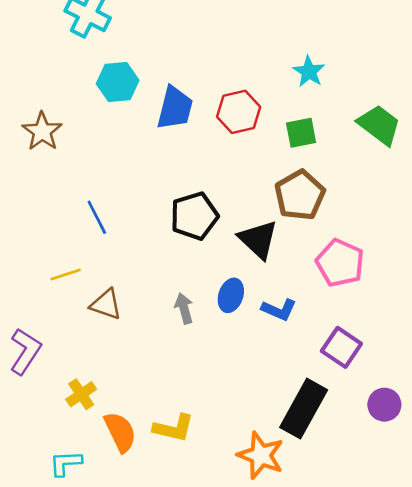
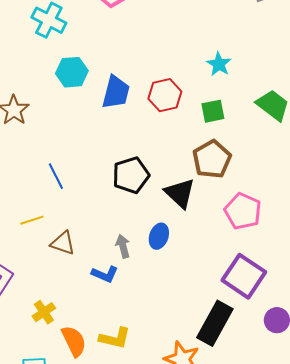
blue L-shape: (279, 310) -> (105, 274), moved
purple square: (341, 347) -> (244, 276), size x1.4

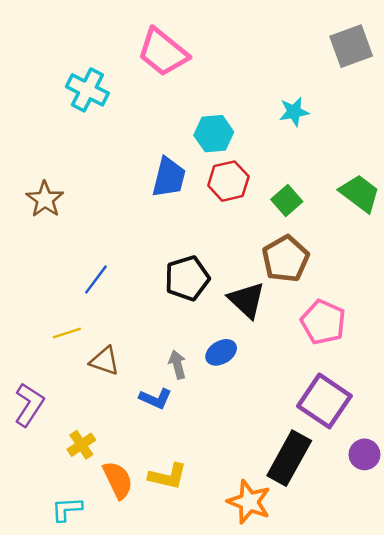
cyan star: (219, 64) -> (294, 112), moved, turned 30
cyan hexagon: (72, 72) -> (214, 134), moved
green square: (213, 111) -> (287, 200), turned -30
blue line: (56, 176) -> (96, 279), turned 64
blue ellipse: (159, 236) -> (221, 352), turned 40

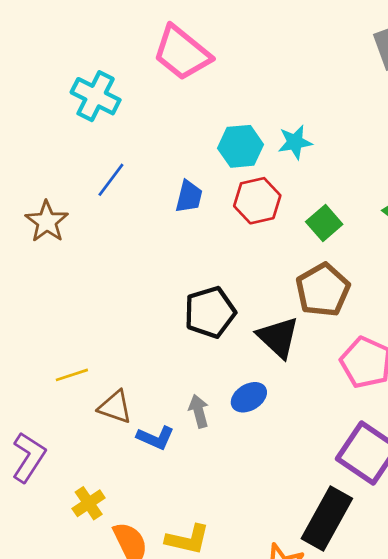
cyan star: (294, 112) -> (295, 142), moved
blue trapezoid: (169, 177) -> (189, 197), size x0.7
blue line: (96, 279) -> (111, 180), moved
blue L-shape: (155, 399) -> (155, 438), moved

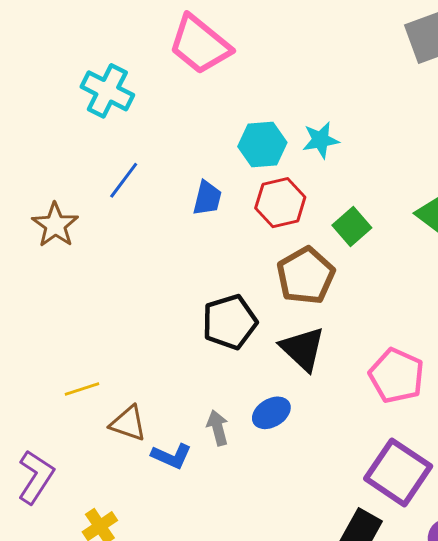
brown pentagon: (323, 290) -> (306, 276), moved

